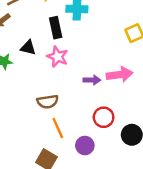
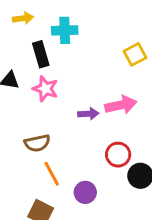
red circle: (104, 117) -> (118, 155), moved

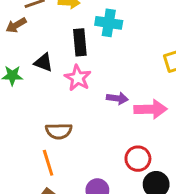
purple arrow: (88, 114) -> (117, 98), moved
orange line: (52, 174) -> (48, 163), moved

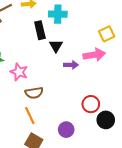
black triangle: (43, 62) -> (56, 46), moved, turned 48
pink star: (78, 78) -> (19, 72), moved
pink arrow: (150, 109) -> (94, 55), moved

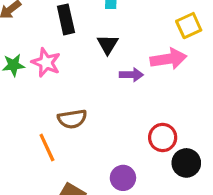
black rectangle: (40, 30) -> (66, 19), moved
pink star: (19, 72) -> (46, 63), moved
orange line: (30, 116) -> (47, 147), moved

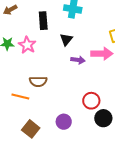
orange line: (47, 147) -> (20, 97), turned -60

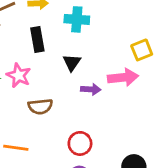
brown semicircle: (38, 81) -> (40, 106), moved
red circle: (91, 101) -> (80, 143), moved

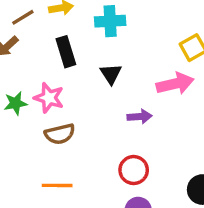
purple arrow: (91, 89) -> (140, 117), moved
brown semicircle: (40, 106) -> (60, 134), moved

